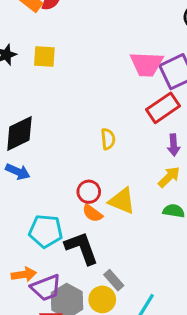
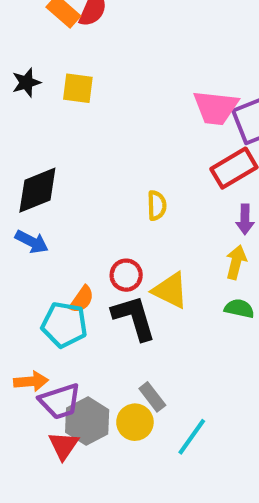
yellow arrow: (169, 177) -> (236, 262), turned -35
orange semicircle: (92, 213) -> (82, 299), moved, turned -95
black L-shape: (82, 248) -> (134, 318), moved

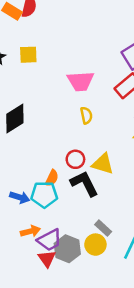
pink trapezoid: (216, 108) -> (81, 81), moved
blue arrow: (32, 242) -> (20, 197), moved
red triangle: (63, 446) -> (47, 259), moved

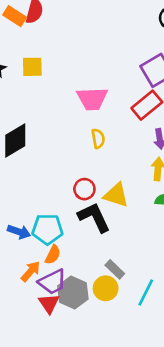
orange semicircle: (52, 178) -> (53, 255), moved
orange arrow: (30, 231) -> (31, 271), turned -36

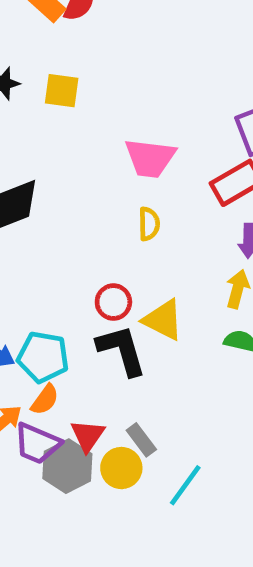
purple trapezoid: (52, 282) -> (37, 444), turned 40
red triangle: (49, 303) -> (88, 436), moved

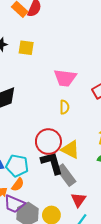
red circle: (113, 302) -> (48, 142), size x1.6
red triangle: (88, 436) -> (78, 200), moved
gray rectangle: (141, 440) -> (66, 175), moved, size x1.5

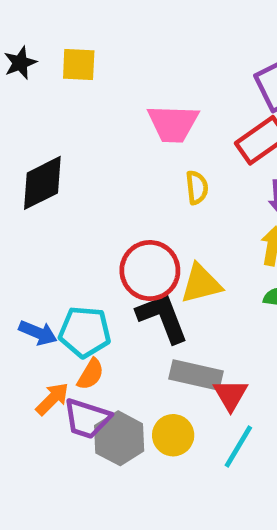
yellow semicircle: (64, 107) -> (197, 188), moved
yellow triangle: (70, 150) -> (201, 284), turned -36
gray rectangle: (66, 175) -> (196, 375), moved, turned -35

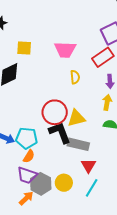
yellow square: (79, 65) -> (24, 48), moved
gray rectangle: (196, 375) -> (78, 144), moved
orange arrow: (52, 399) -> (26, 198), moved

